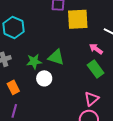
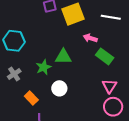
pink arrow: (96, 49) -> (90, 38), moved
white circle: (44, 78) -> (59, 88), moved

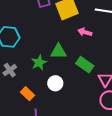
green rectangle: (105, 56) -> (85, 65), moved

